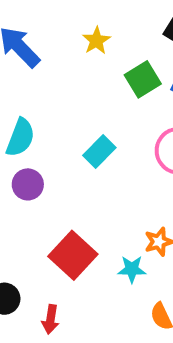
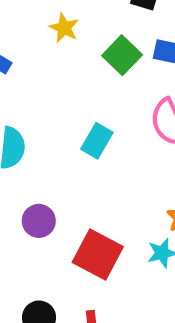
purple circle: (28, 184) -> (39, 221), moved

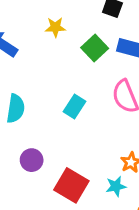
yellow star: (64, 28) -> (55, 27), turned -30

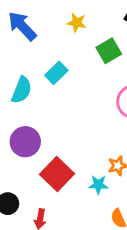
cyan rectangle: (74, 107) -> (56, 73), moved
purple circle: (32, 160) -> (25, 142), size x1.4

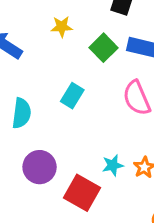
cyan rectangle: (56, 73) -> (72, 96), moved
cyan star: (98, 185) -> (113, 165), moved

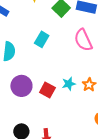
red square: (82, 193) -> (47, 90), moved, size x0.7

